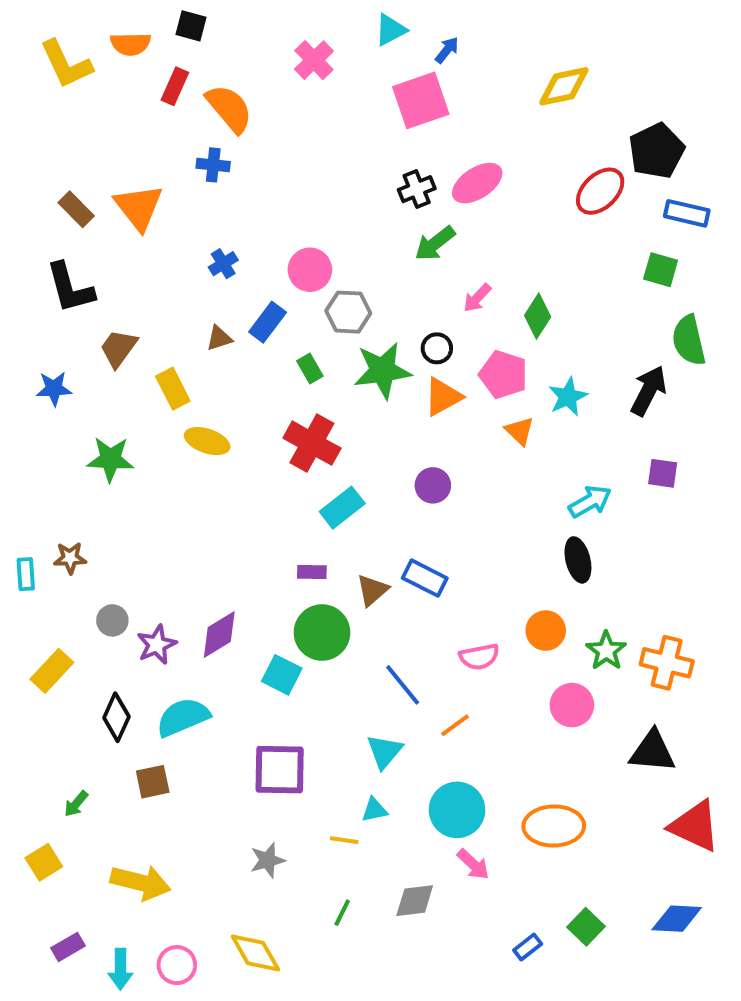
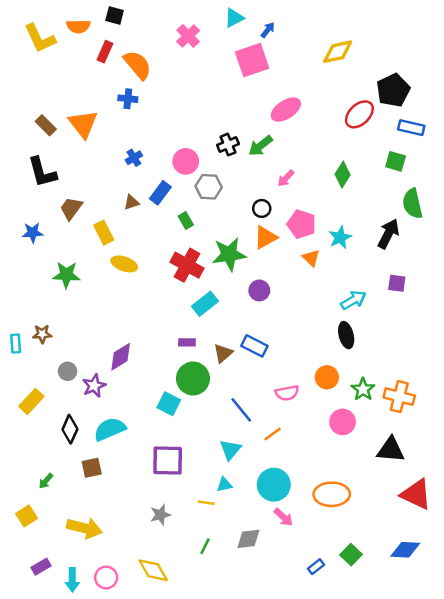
black cross: (417, 189) -> (228, 145), moved
green diamond: (538, 316) -> (343, 175), moved
green star: (382, 371) -> (229, 254), moved
purple diamond: (219, 635) -> (121, 357), moved

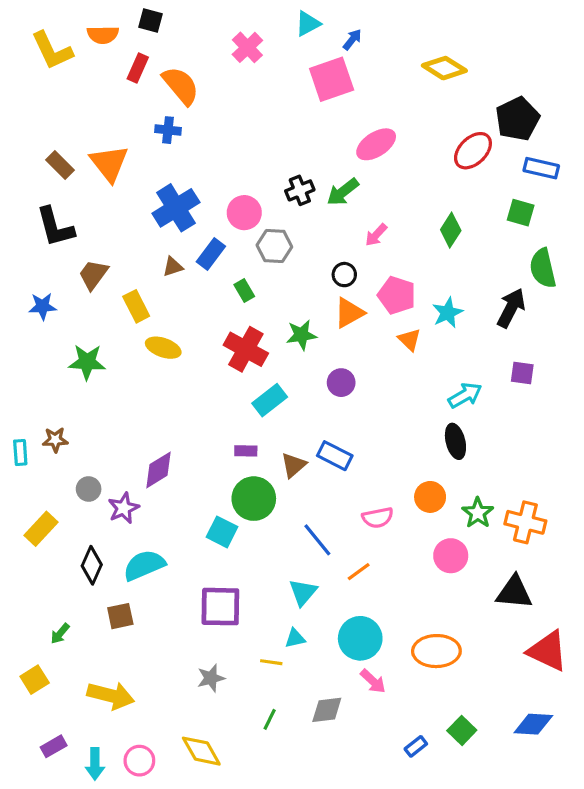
yellow diamond: (338, 52) -> (444, 68), turned 44
blue cross: (134, 158) -> (176, 208), size x2.0
green star: (229, 254) -> (301, 335), size x0.7

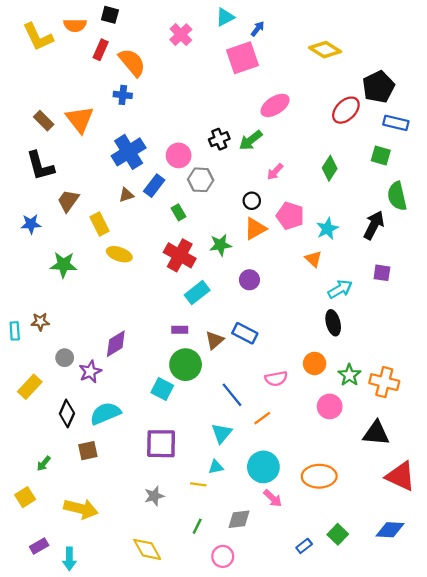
orange triangle: (409, 340) -> (313, 259), moved
pink circle: (139, 761) -> (223, 556), moved

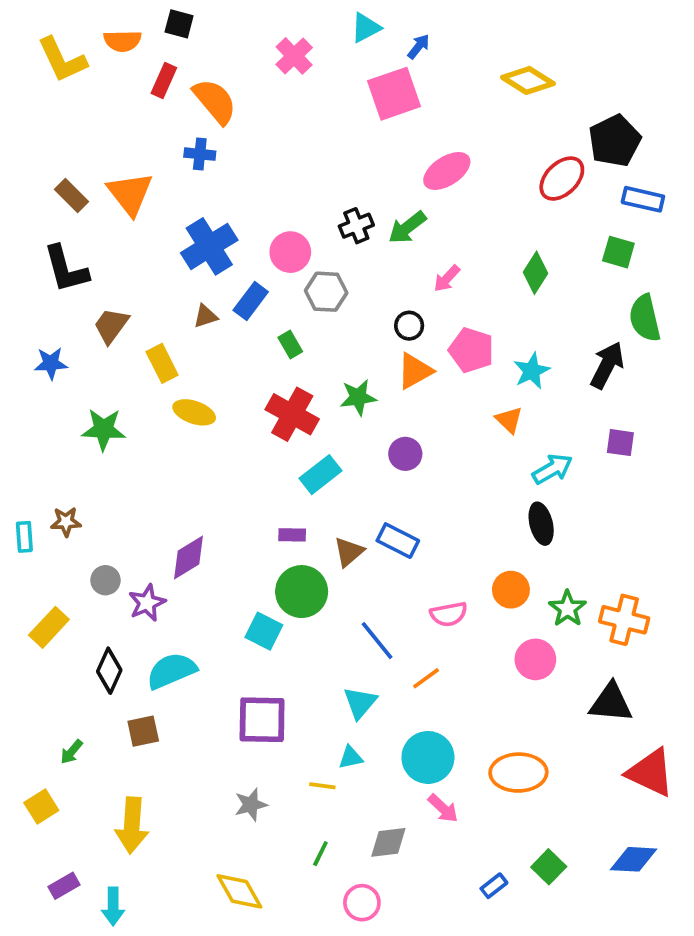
yellow arrow: (81, 509) -> (132, 825), turned 80

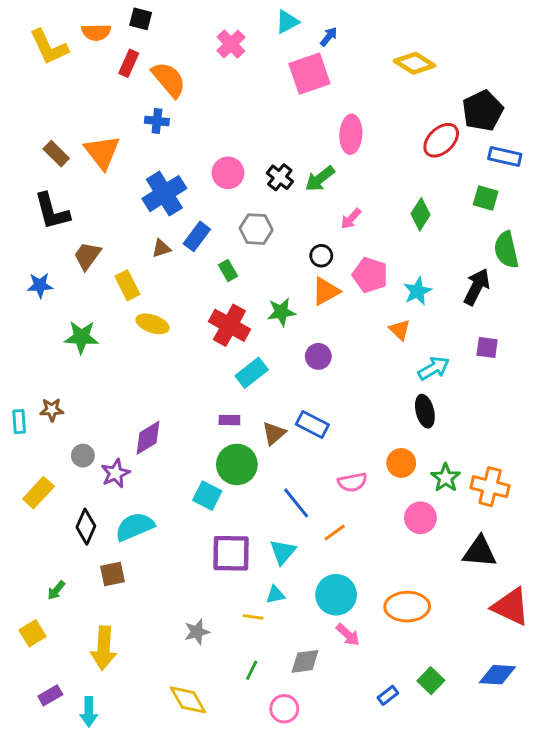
pink ellipse: (447, 171) -> (351, 134), turned -54
black cross: (356, 226) -> (280, 177), turned -30
pink circle: (290, 252) -> (228, 173), moved
purple square: (262, 720) -> (231, 553), moved

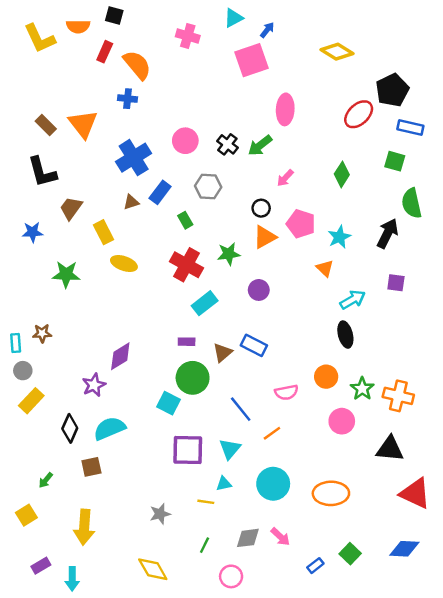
pink cross: (231, 44) -> (188, 36), turned -30
gray circle: (83, 456) -> (23, 371), moved
pink arrow: (348, 635) -> (280, 537), moved

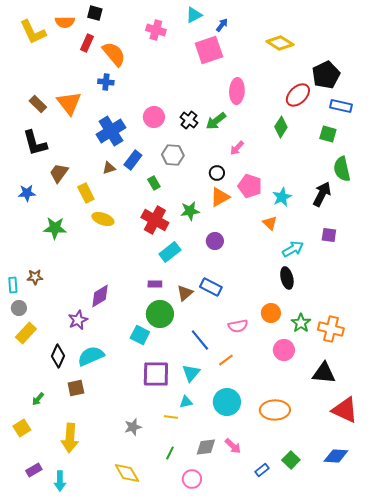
green diamond: (342, 174) -> (281, 127), moved

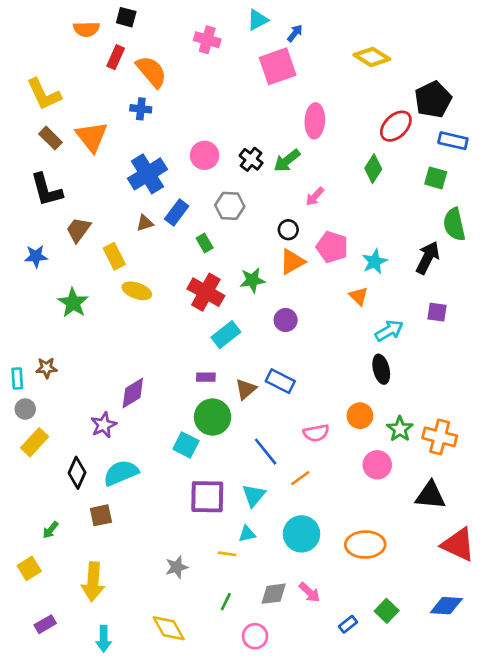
yellow L-shape: (33, 32) -> (44, 94), moved
green star: (55, 228) -> (73, 303), turned 30
cyan arrow: (60, 481) -> (104, 639), moved

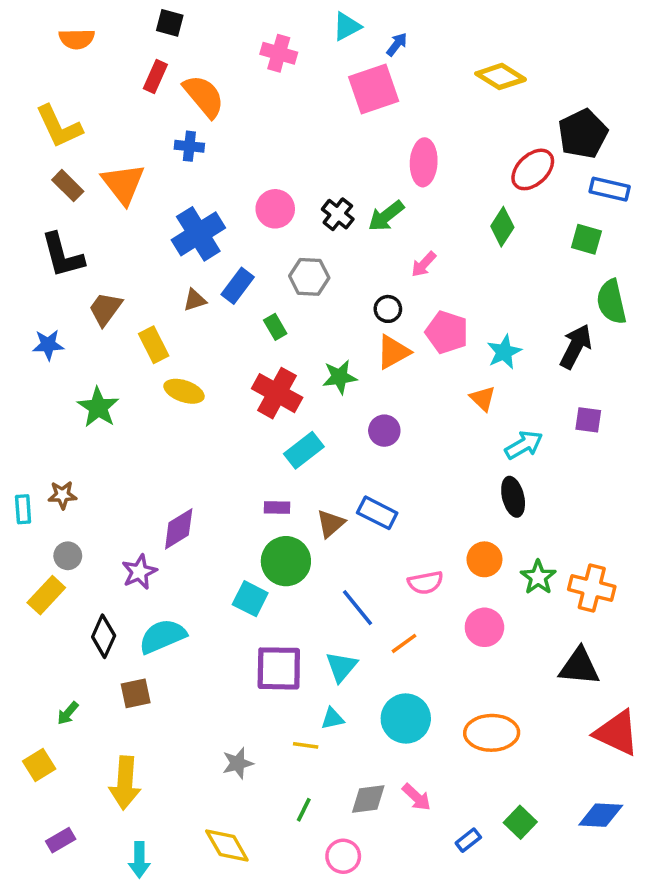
orange semicircle: (86, 29) -> (77, 39), moved
gray circle: (25, 409) -> (68, 556), moved
pink circle: (377, 465) -> (484, 627), moved

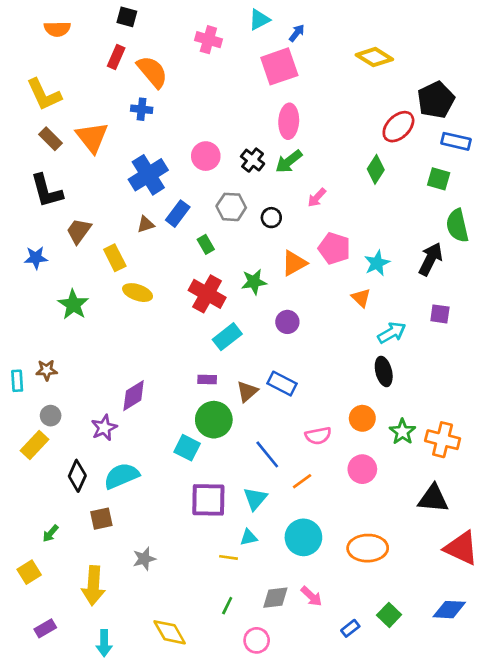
pink ellipse: (424, 162) -> (289, 121), moved
black circle: (388, 309) -> (271, 218), moved
gray star: (238, 763) -> (144, 559), moved

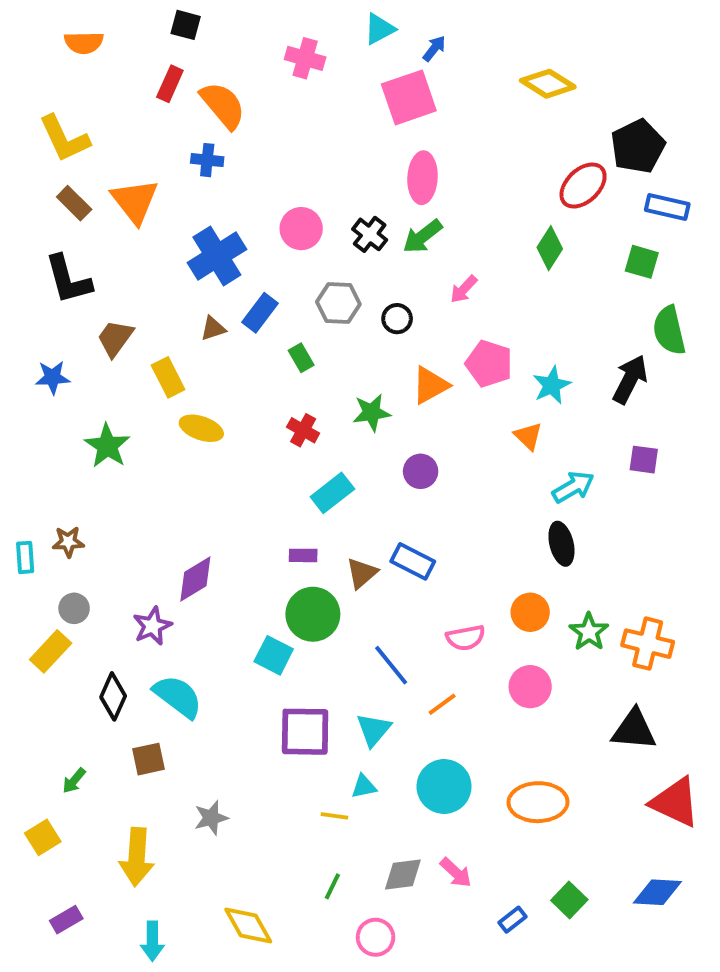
red cross: (207, 294) -> (303, 430), size x0.6
cyan semicircle: (121, 476) -> (178, 696), turned 60

